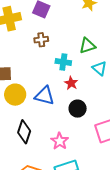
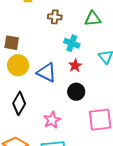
green triangle: (87, 46) -> (93, 19), moved

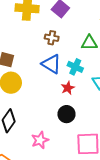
cyan cross: (72, 43) -> (75, 67), moved
blue triangle: (47, 72) -> (51, 64), moved

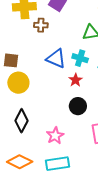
brown cross: (52, 38) -> (41, 25), moved

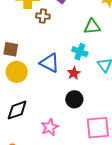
blue triangle: (56, 59) -> (50, 63), moved
black diamond: (22, 121) -> (17, 110), turned 40

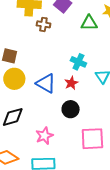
green triangle: (92, 27) -> (89, 23), moved
blue triangle: (50, 63) -> (46, 83), moved

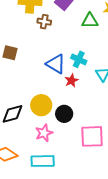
yellow circle: (14, 79) -> (41, 105), moved
blue triangle: (46, 83) -> (56, 64), moved
black circle: (71, 109) -> (64, 114), moved

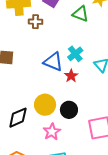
green triangle: (90, 21) -> (80, 14), turned 30
cyan cross: (79, 59) -> (75, 54), turned 35

